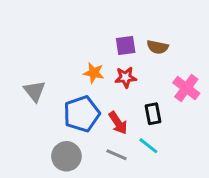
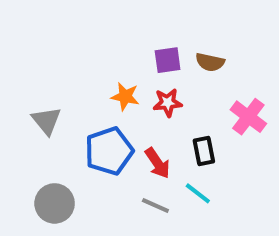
gray circle: (66, 156) -> (55, 203), moved

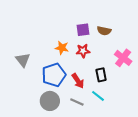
gray circle: (55, 203) -> (50, 101), moved

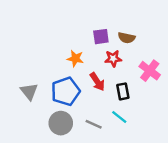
red star: (83, 51) -> (113, 59), moved
gray triangle: (23, 60) -> (29, 91), moved
red arrow: (78, 81) -> (97, 82), moved

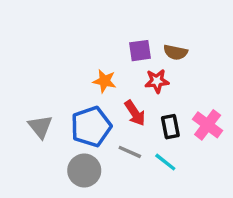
pink cross: (150, 71) -> (208, 125), moved
gray line: (94, 124) -> (130, 152), moved

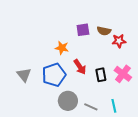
red star: (157, 81) -> (119, 41), moved
gray line: (130, 152) -> (91, 107), moved
cyan line: (165, 162) -> (114, 106), moved, turned 40
gray circle: (84, 171) -> (68, 101), moved

